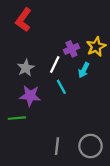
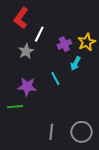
white line: (55, 64) -> (39, 34), moved
gray star: (26, 68) -> (26, 51), moved

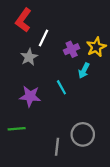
green line: (15, 107) -> (17, 129), moved
gray circle: (82, 132) -> (83, 134), moved

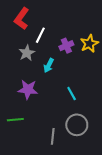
cyan arrow: (84, 71) -> (49, 65), moved
cyan line: (61, 87) -> (72, 94), moved

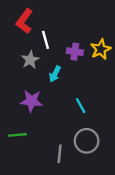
white line: (40, 35) -> (45, 40), turned -42
purple cross: (66, 46) -> (75, 52), turned 32

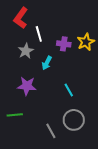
gray line: (60, 154) -> (51, 131), turned -35

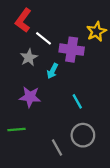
white line: (39, 34) -> (43, 38), turned -35
yellow star: (86, 42) -> (96, 32), moved
purple cross: (64, 44) -> (72, 50), size x1.5

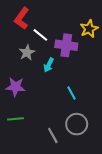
purple star: (30, 97) -> (16, 87), moved

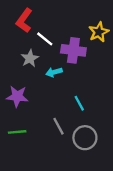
cyan arrow: (49, 65) -> (54, 72), turned 48
gray line: (53, 135) -> (59, 126), moved

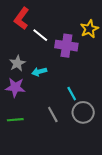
gray star: (30, 58) -> (17, 63), moved
cyan arrow: (54, 72) -> (39, 72), moved
gray circle: (85, 138) -> (83, 112), moved

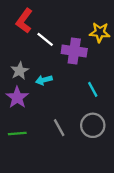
yellow star: (89, 29) -> (100, 32), turned 30
purple star: (15, 87) -> (17, 97), turned 30
cyan line: (72, 94) -> (93, 89), moved

